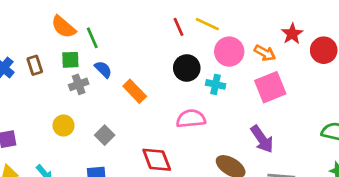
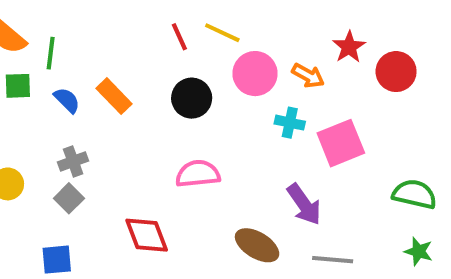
green line: (92, 38) -> (51, 53), turned 30
gray cross: (79, 84) -> (73, 161), moved
cyan cross: (216, 84) -> (290, 123), moved
pink square: (270, 87) -> (341, 143), moved
orange rectangle: (135, 91) -> (114, 96), moved

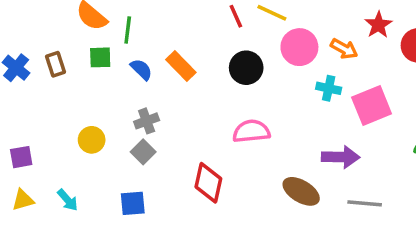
purple arrow: (304, 204) -> (341, 157), turned -54
red diamond: (147, 235) -> (208, 183), turned 33

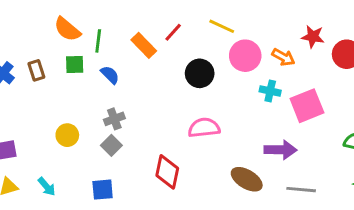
red line: (236, 16) -> (173, 32), moved, turned 66
red star: (378, 25) -> (313, 37), turned -30
orange rectangle: (181, 66) -> (144, 45), moved

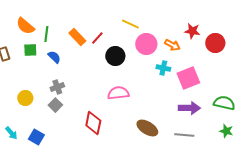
red line: (173, 32) -> (97, 38), moved
purple arrow: (280, 150) -> (189, 108), moved
blue square: (103, 190) -> (36, 137), moved, turned 35

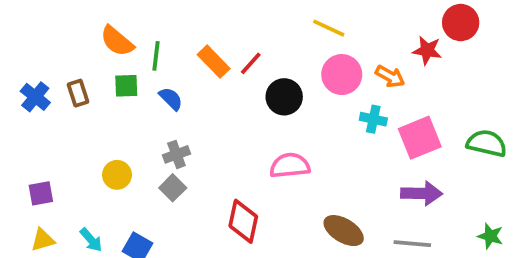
yellow line: (130, 24) -> (329, 28), moved
red circle: (215, 43) -> (461, 23), moved
green semicircle: (224, 103) -> (487, 143), moved

